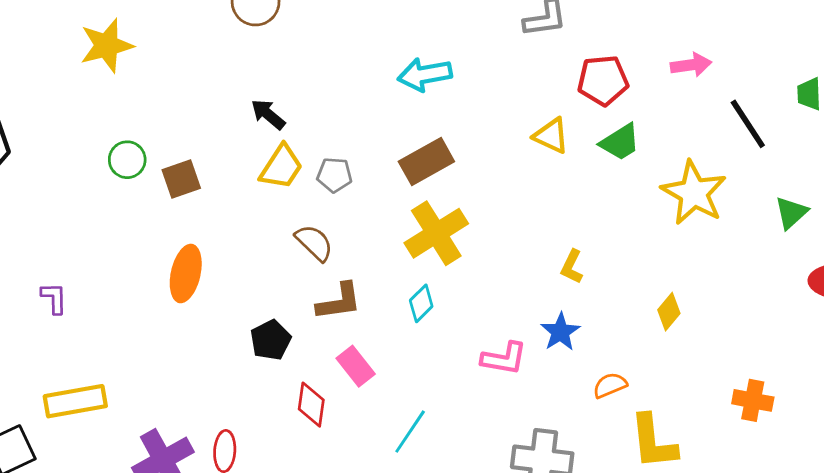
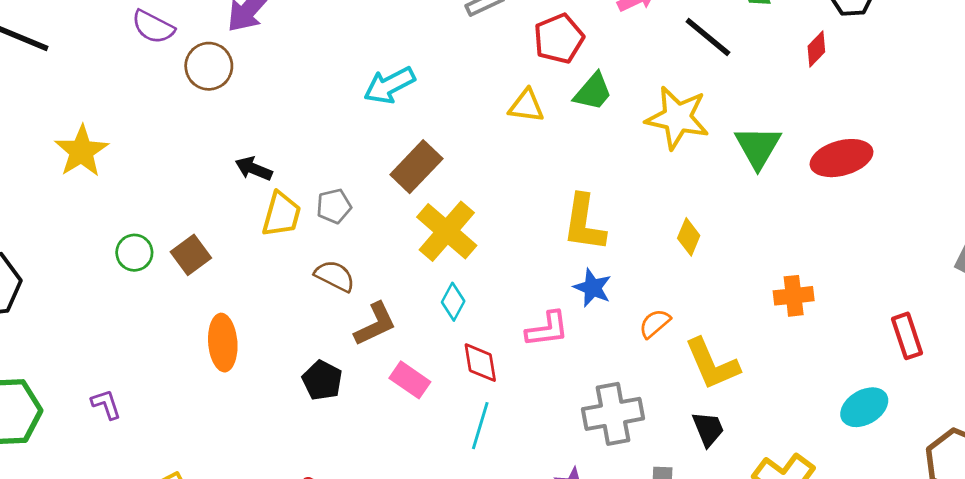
green triangle: (791, 213) -> (758, 147), moved, size x1.4
yellow L-shape: (572, 267) -> (584, 223), size x1.8
red diamond: (311, 405) -> (480, 363), moved

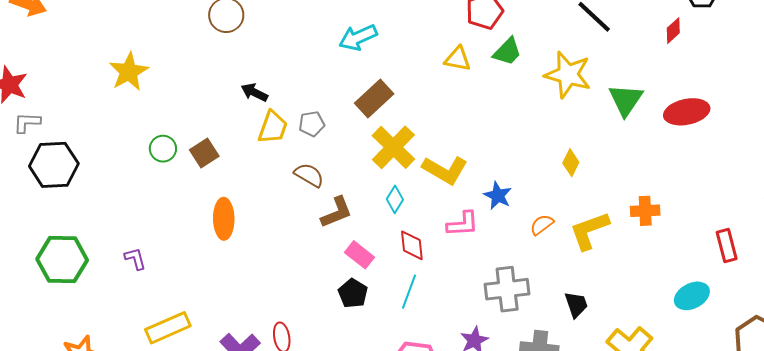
yellow L-shape: (584, 223) -> (445, 170), moved, turned -72
yellow L-shape: (712, 364) -> (589, 231), moved, turned 90
black pentagon: (322, 380) -> (353, 293), moved

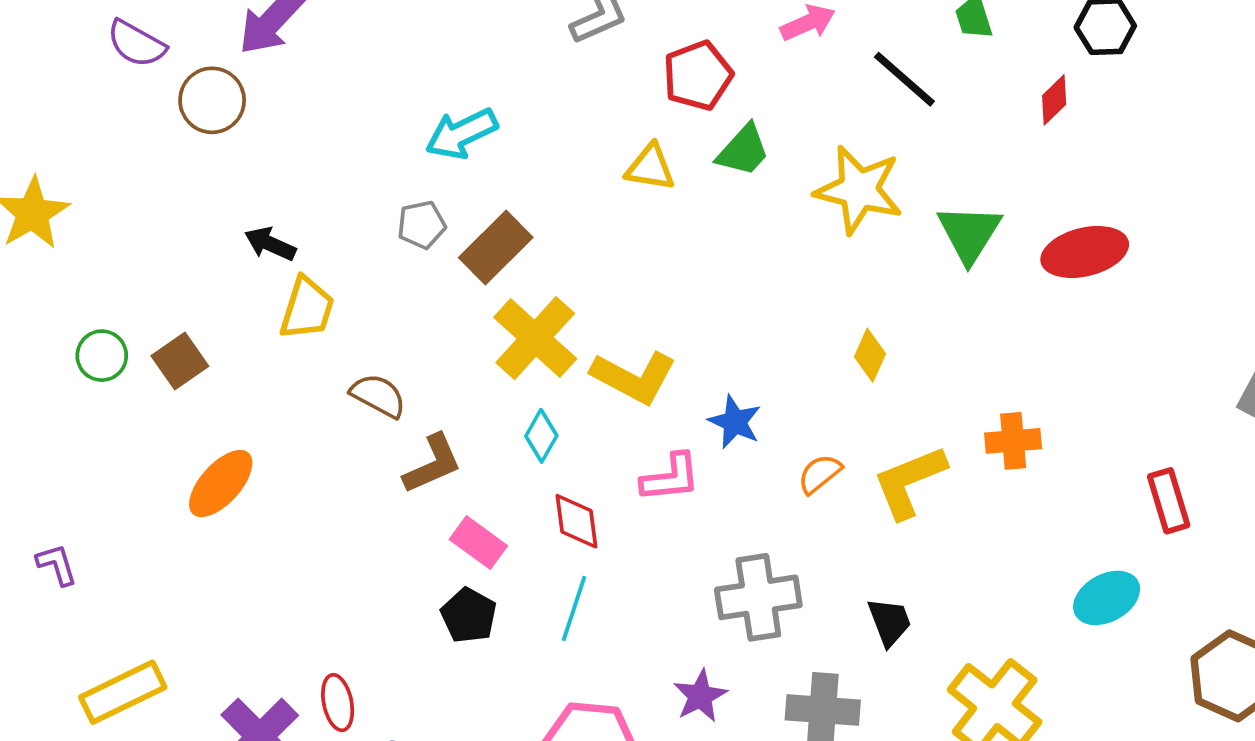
gray pentagon: (312, 124) -> (422, 225), moved
orange ellipse: (224, 219) -> (221, 484), turned 45

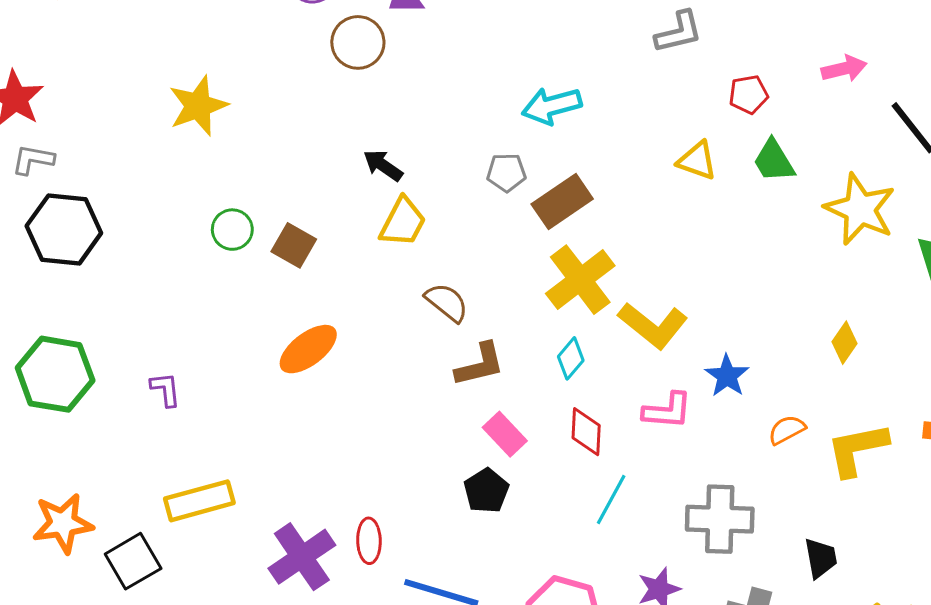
red pentagon: (698, 76) -> (749, 94), size x0.7
green trapezoid: (743, 150) -> (774, 161), turned 96
brown square: (180, 361) -> (294, 245), turned -36
cyan line: (574, 609) -> (611, 499), moved

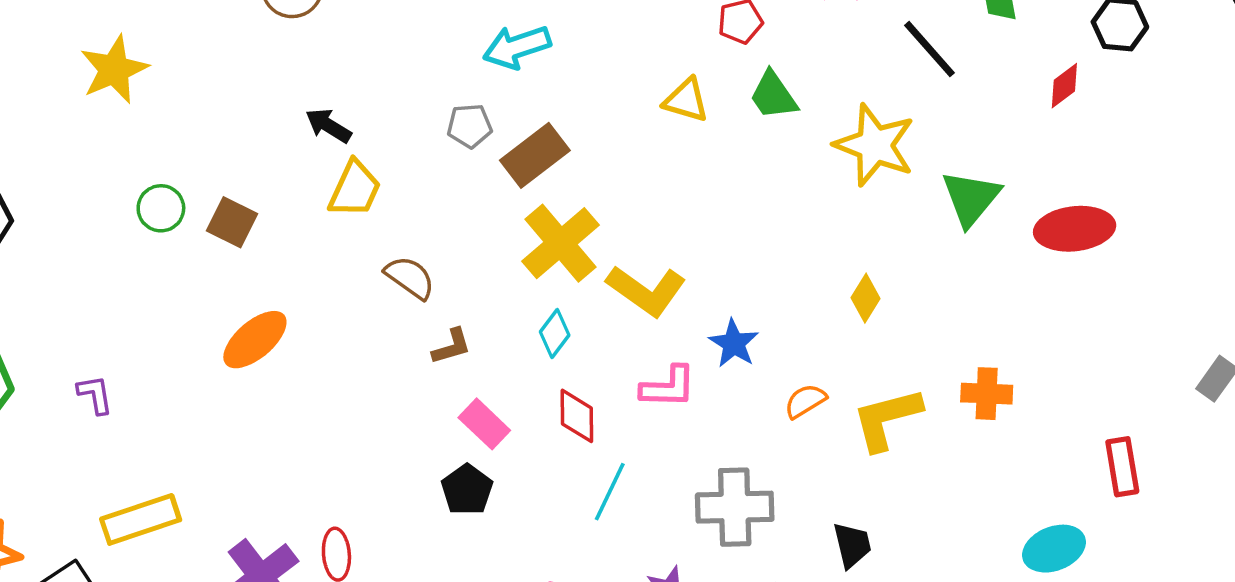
brown L-shape: (480, 365) -> (452, 346), size x0.7

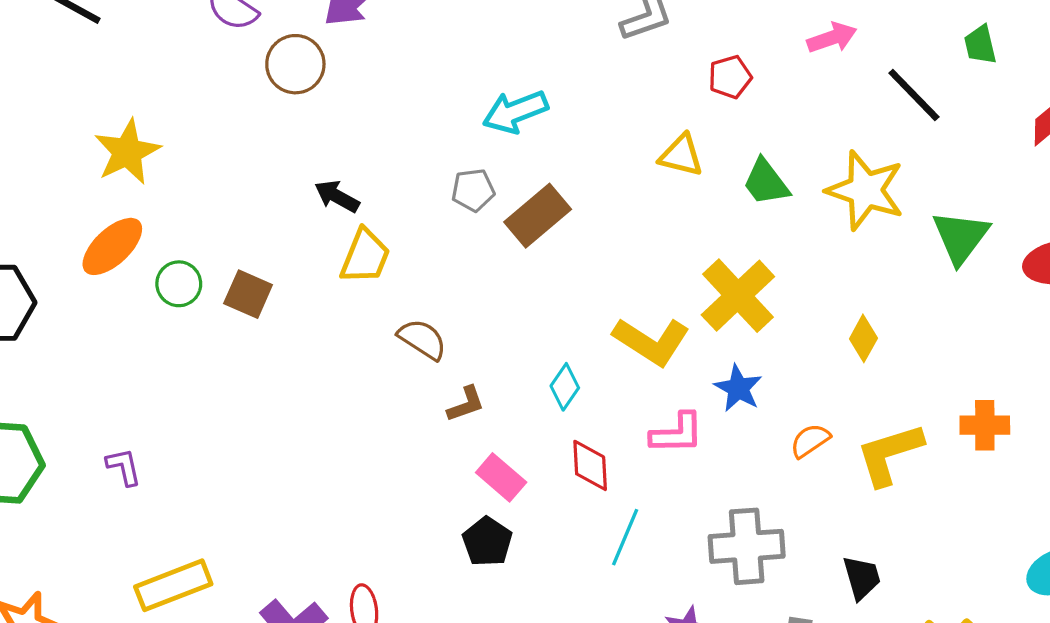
green trapezoid: (773, 95) -> (766, 182), moved
yellow cross: (560, 243) -> (738, 296), moved
orange ellipse: (255, 340) -> (112, 246), moved

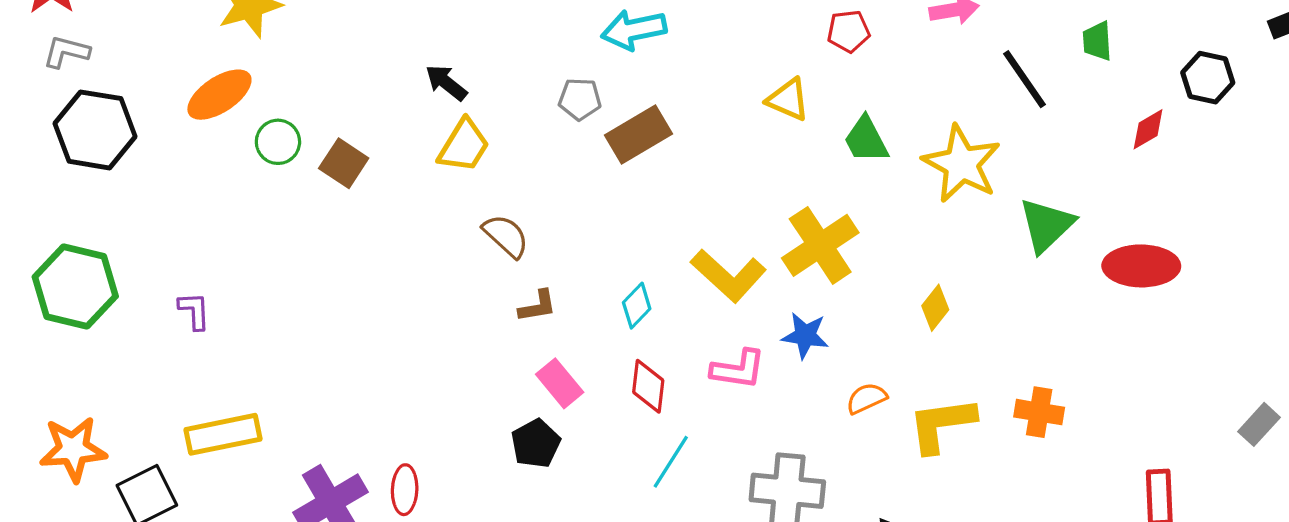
blue star: (738, 388) -> (805, 336), turned -30

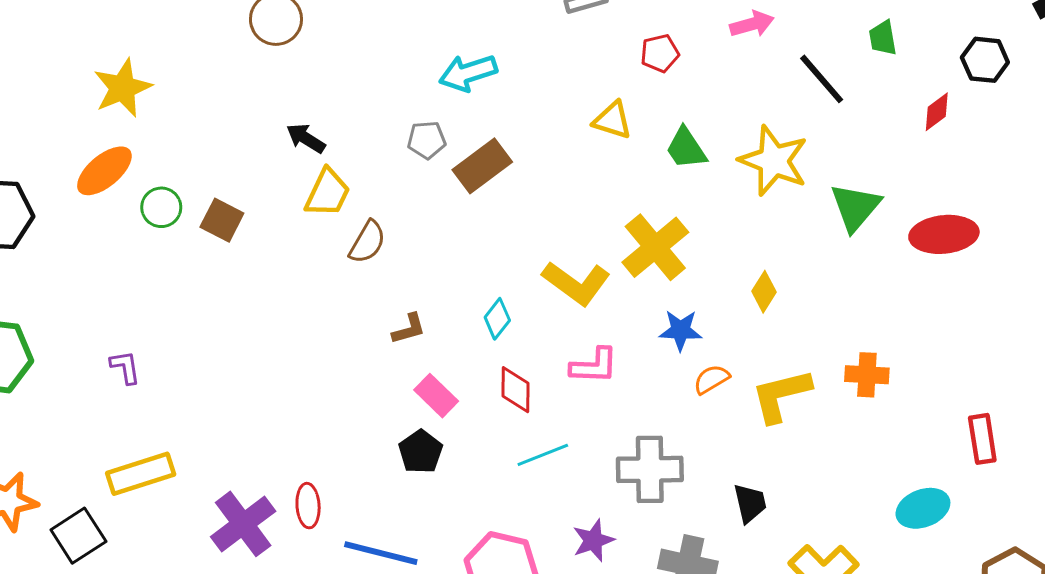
brown semicircle: (506, 236) -> (367, 242), moved, turned 84
purple L-shape: (194, 311) -> (125, 367), moved
blue star: (805, 336) -> (681, 330), moved
cyan line: (671, 462) -> (543, 455), turned 42

